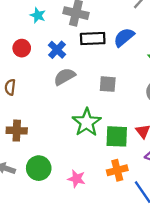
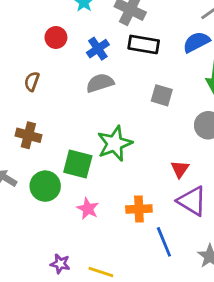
blue semicircle: (124, 37) -> (196, 42), moved
gray square: (108, 84) -> (162, 95), moved
green square: (117, 136) -> (78, 164), moved

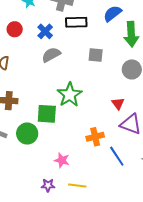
pink star: (88, 209) -> (62, 160), moved

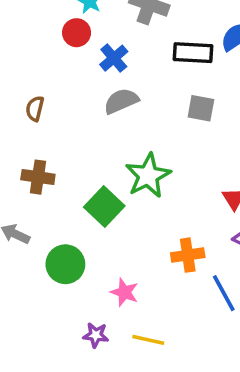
black rectangle: (76, 22) -> (193, 53), moved
red circle: (15, 29) -> (77, 33), moved
green square: (47, 114) -> (104, 206), turned 35
green circle: (27, 134) -> (65, 264), moved

